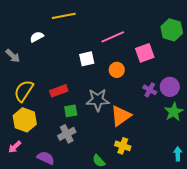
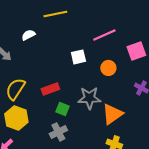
green square: (71, 111) -> (62, 109), turned 32

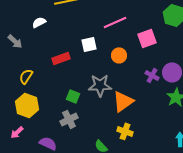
yellow semicircle: (15, 89) -> (26, 76), size x0.7
red rectangle: (50, 89) -> (61, 58), moved

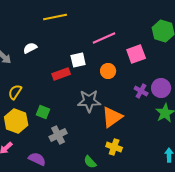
white semicircle: (39, 22) -> (30, 48), moved
red rectangle: (61, 58) -> (61, 74), moved
green square: (73, 96) -> (43, 112), moved

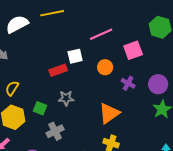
white semicircle: (30, 48) -> (17, 24), moved, size x1.6
purple cross: (141, 91) -> (128, 83), moved
gray star: (89, 101) -> (66, 98), moved, size x0.7

